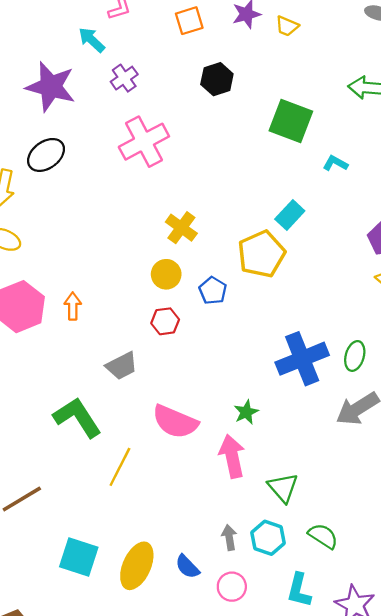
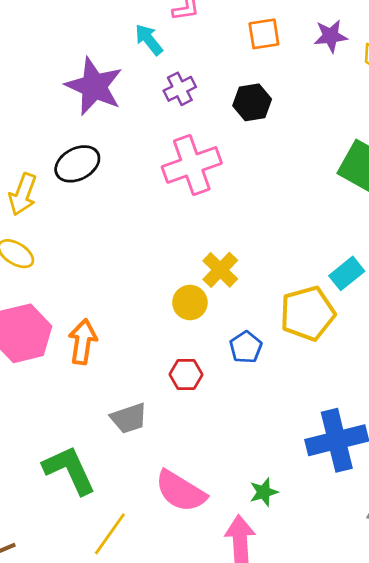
black hexagon: (217, 79) -> (252, 102), moved
yellow circle: (166, 274) -> (190, 303), moved
orange arrow: (73, 306) -> (83, 342), size x1.4

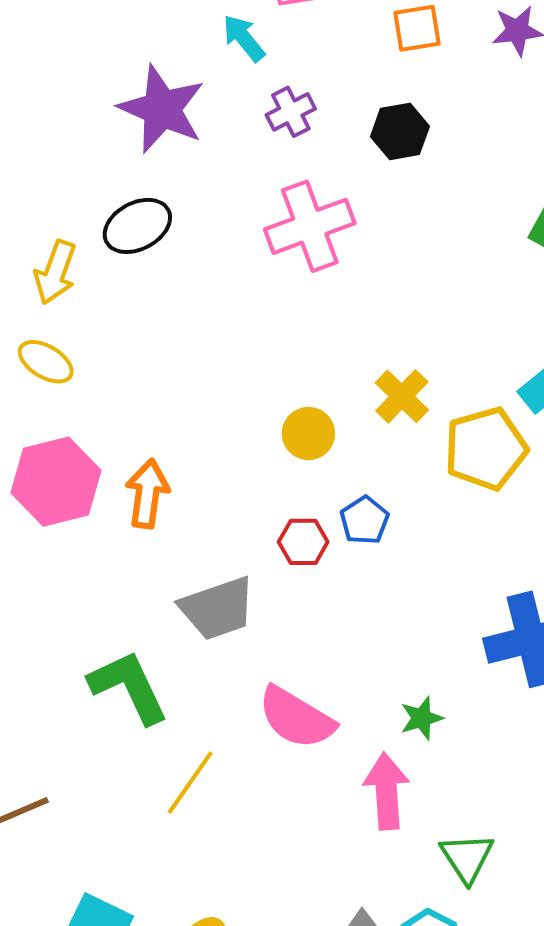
yellow cross: (220, 270) -> (402, 396), moved
blue pentagon: (246, 347) -> (365, 520), moved
gray trapezoid: (129, 418) -> (217, 608), size x1.4

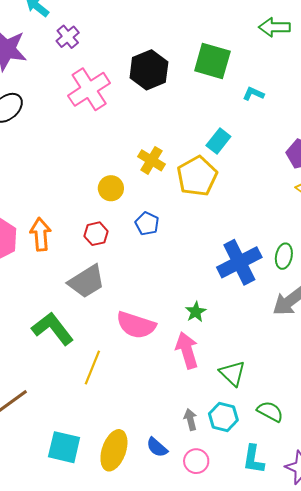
black hexagon: (400, 131) -> (149, 70), moved, size x1.4
red hexagon: (303, 542) -> (96, 234), moved

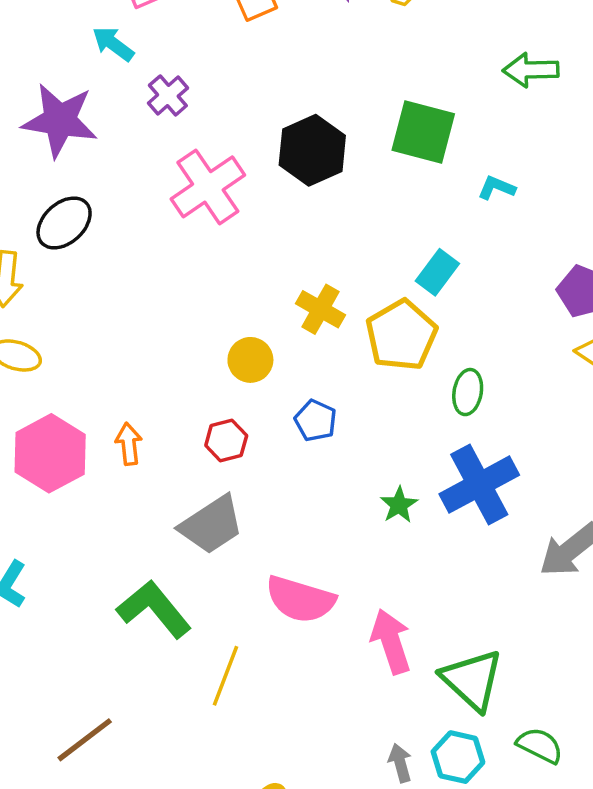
orange arrow: (41, 234) -> (129, 444), size x0.7
green ellipse: (284, 256) -> (468, 392), moved
green star: (196, 312) -> (399, 505), moved
green triangle: (232, 373) -> (472, 680), size x1.4

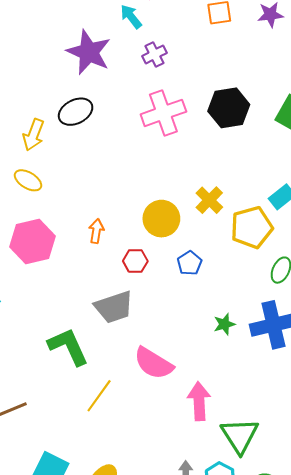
yellow circle: (250, 360) -> (161, 219), size x1.4
orange arrow: (129, 444) -> (96, 231), moved

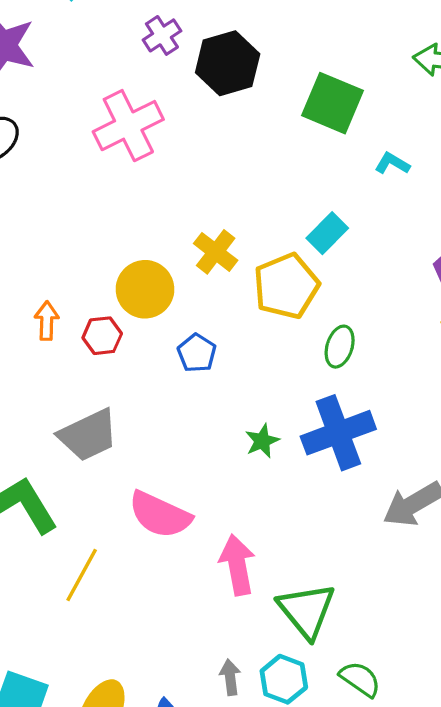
purple cross: (154, 54) -> (162, 35), moved
black hexagon: (229, 108) -> (228, 63), moved
red hexagon: (135, 261) -> (102, 336), moved

